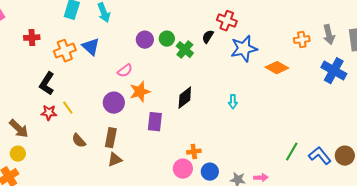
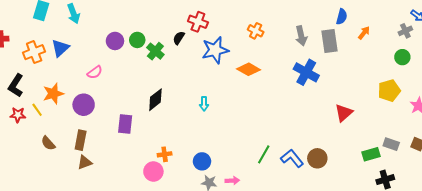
orange cross: (302, 40) -> (256, 31), moved, turned 35
blue triangle: (91, 47) -> (60, 48), turned 36
orange star: (140, 92) -> (53, 94), moved
blue circle: (210, 172) -> (202, 161), moved

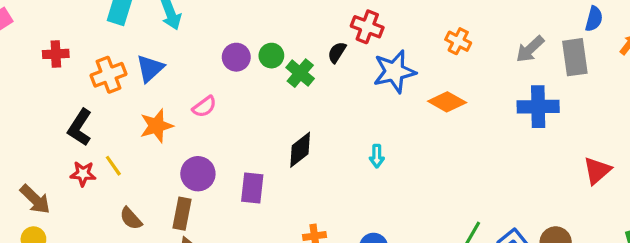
gray arrow: (301, 36) -> (530, 49), turned 60
blue cross: (306, 72) -> (538, 107), turned -30
orange star: (53, 94) -> (156, 126), moved
purple circle: (84, 105) -> (198, 174), moved

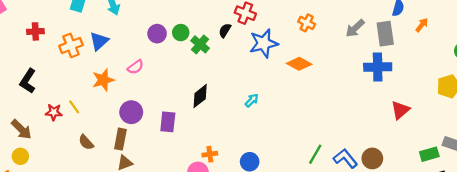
blue cross: (538, 107) -> (378, 67), moved
black L-shape: (80, 127) -> (28, 81), moved
cyan arrow: (377, 156) -> (252, 100), turned -136

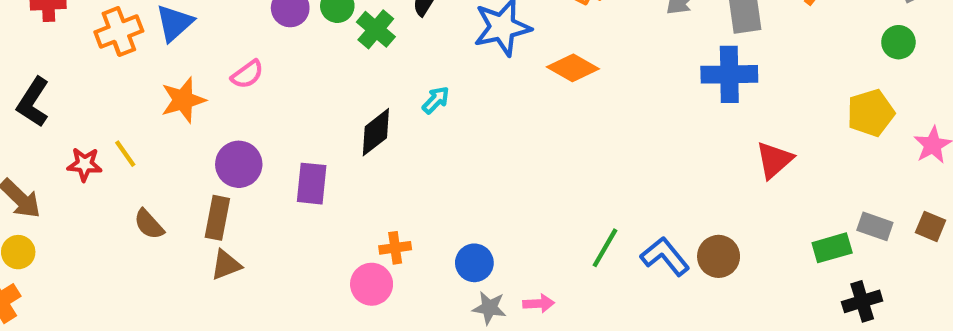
cyan arrow: (252, 100) -> (436, 100), moved

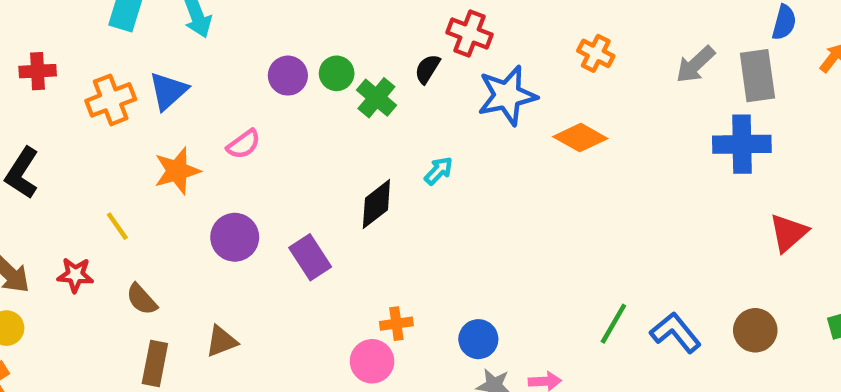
red star: (85, 164) -> (75, 275), moved
purple rectangle: (312, 184) -> (310, 257), turned -39
brown rectangle: (217, 218) -> (155, 364), moved
brown circle: (719, 256) -> (755, 330), moved

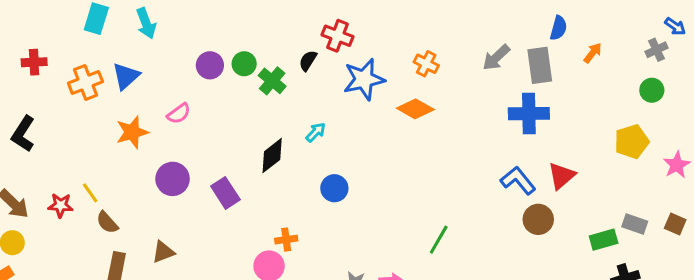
orange cross: (596, 53) -> (426, 64), moved
yellow line: (117, 226) -> (90, 193), moved
brown circle: (755, 330) -> (538, 219), moved
blue L-shape: (676, 332) -> (518, 180), moved
blue circle: (478, 339) -> (334, 188), moved

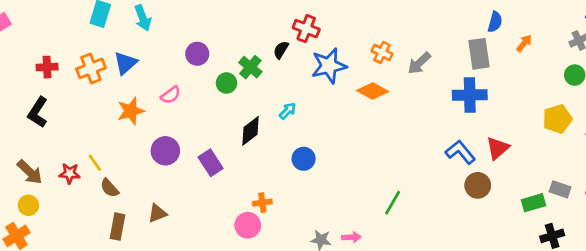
gray arrow: (496, 58) -> (419, 63), moved
red cross: (34, 62) -> (47, 67), moved
green circle: (244, 64) -> (226, 83), moved

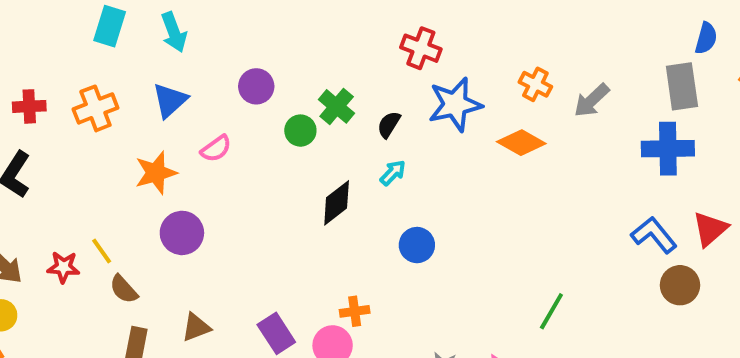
black semicircle: (281, 50) -> (389, 125), moved
blue triangle: (125, 63) -> (170, 100), moved
purple circle: (165, 151) -> (182, 233), moved
purple rectangle: (211, 163) -> (276, 333), moved

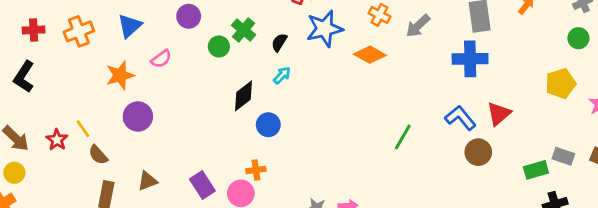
blue circle: (417, 245) -> (268, 125), moved
red star: (63, 267) -> (57, 140), turned 30
green line: (551, 311) -> (403, 137), moved

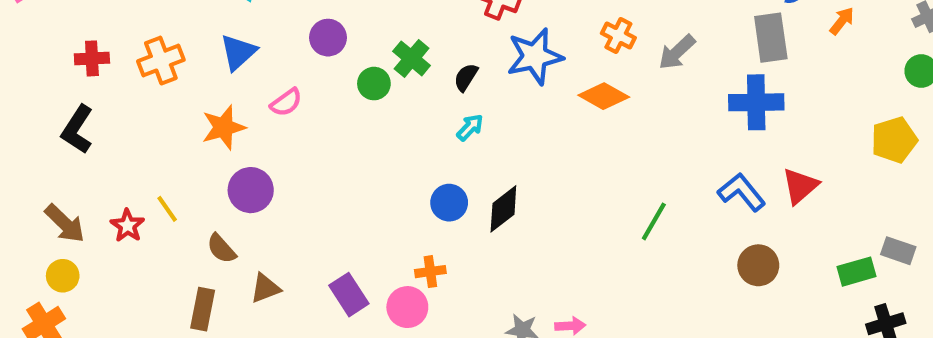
black diamond: (244, 96) -> (503, 209), moved
brown circle: (478, 152) -> (758, 265), moved
brown semicircle: (98, 155) -> (221, 249), moved

